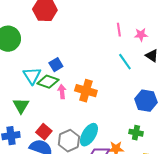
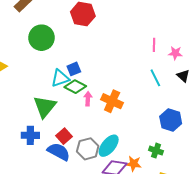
blue square: (56, 65) -> (74, 69), moved
cyan triangle: (32, 76) -> (60, 78), turned 36
green triangle: (21, 106) -> (45, 107), size x1.4

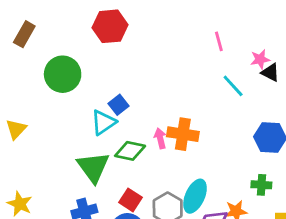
pink star: (175, 53) -> (260, 59), moved
green diamond: (75, 87) -> (130, 151), moved
pink arrow: (88, 99) -> (160, 138), moved

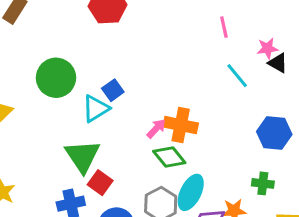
green circle: (63, 74) -> (56, 78), moved
pink arrow: (160, 138) -> (156, 129), turned 54
green diamond: (130, 151) -> (169, 157), moved, turned 36
red square: (130, 200) -> (100, 183), moved

